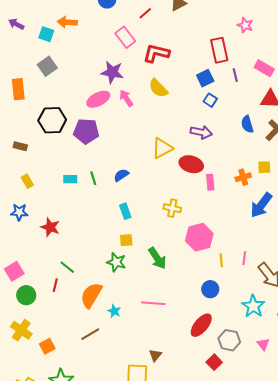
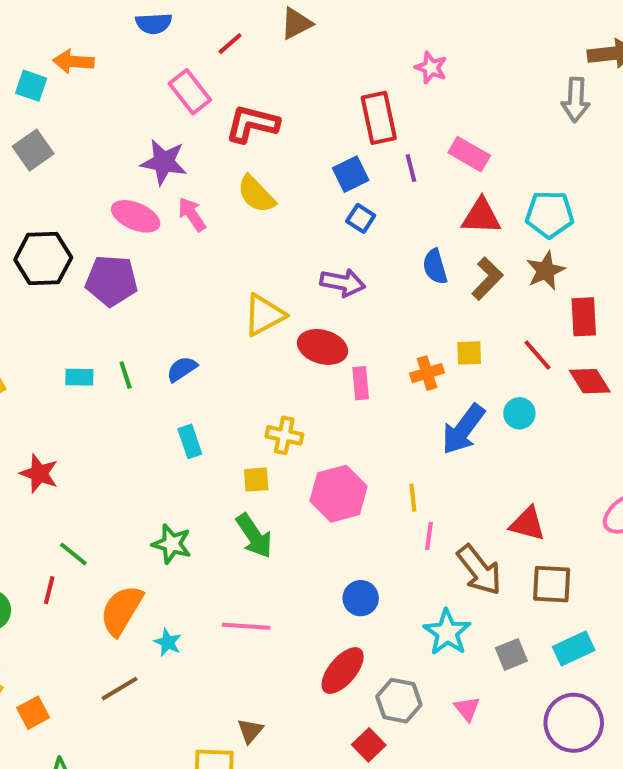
pink ellipse: (98, 99) -> (136, 216), turned 50
yellow square: (126, 240) -> (256, 480), moved
yellow line: (221, 260) -> (413, 498), moved

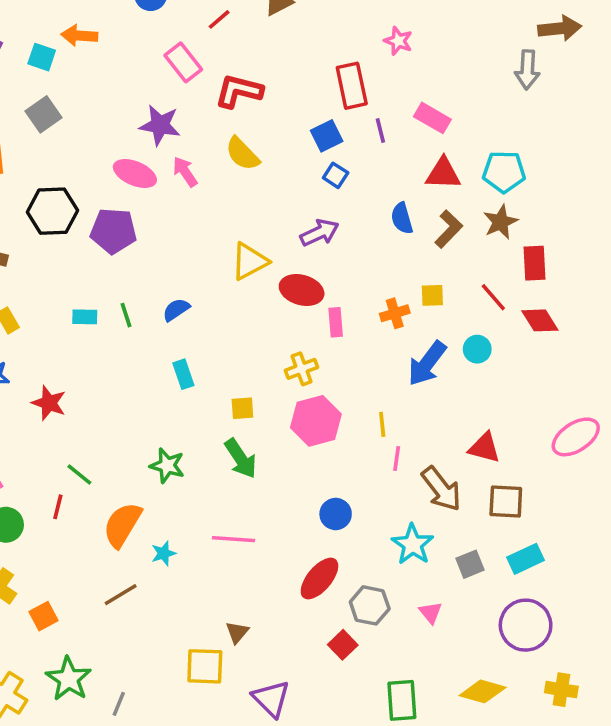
purple arrow: (343, 283) -> (319, 233), turned -36
yellow cross: (284, 435) -> (302, 369), moved, turned -32
cyan star: (168, 642) -> (164, 553), turned 30

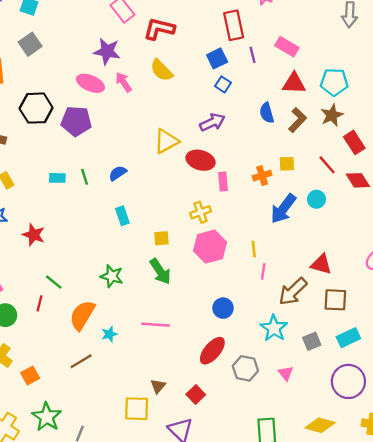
red rectangle: (535, 263) -> (354, 142), turned -30
brown arrow: (441, 489) -> (293, 292), turned 84
red square: (343, 645) -> (196, 394), moved

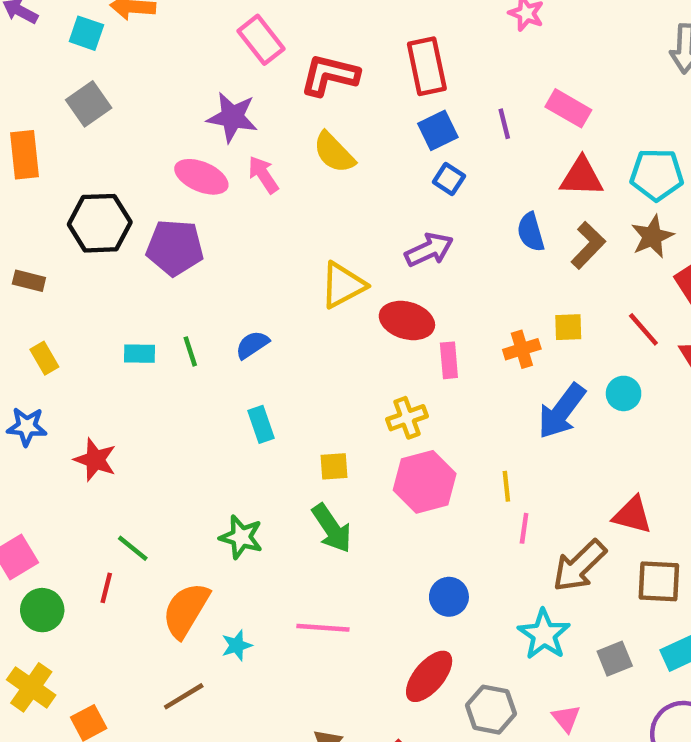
red rectangle: (234, 25) -> (427, 66), moved

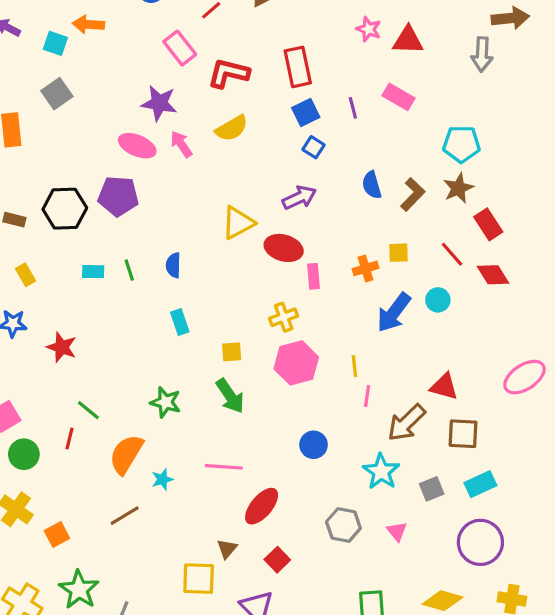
yellow semicircle: (334, 153) -> (232, 128), turned -76
red triangle: (582, 177) -> (408, 40), moved
black hexagon: (100, 223) -> (65, 209), moved
blue semicircle: (252, 345) -> (173, 265), turned -55
red ellipse: (429, 676) -> (262, 506), moved

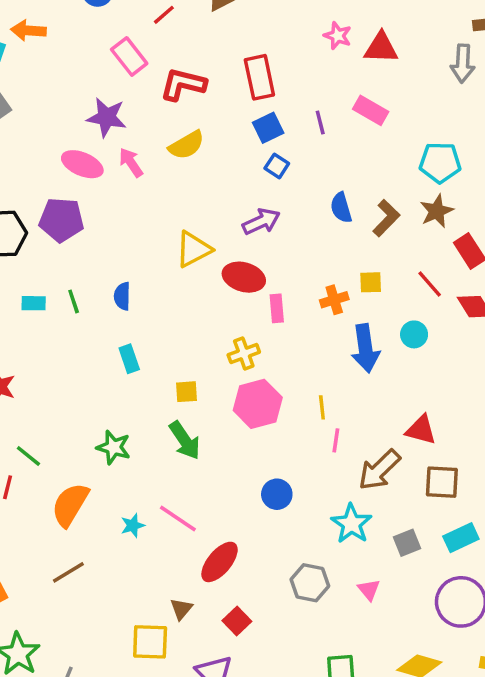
blue arrow: (394, 313) -> (365, 348), turned -45
pink line: (224, 467) -> (178, 519), turned 30
cyan star: (162, 479) -> (133, 525), moved

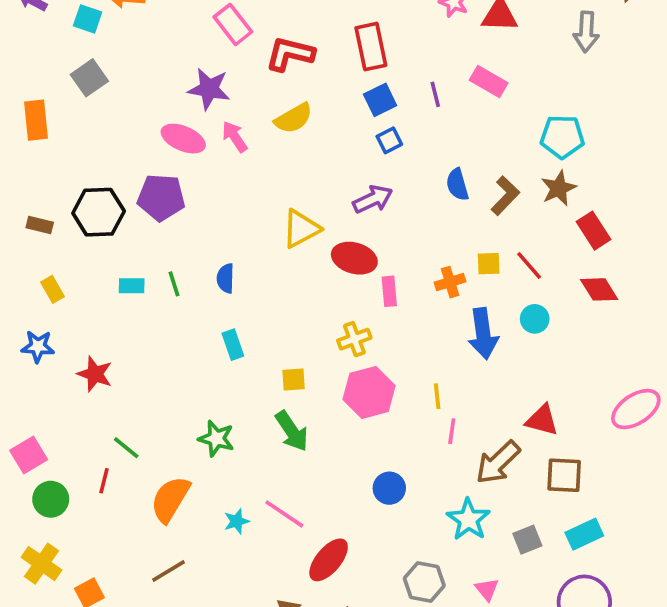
blue square: (277, 166) -> (389, 140), turned 30
red line: (430, 284) -> (529, 266), moved

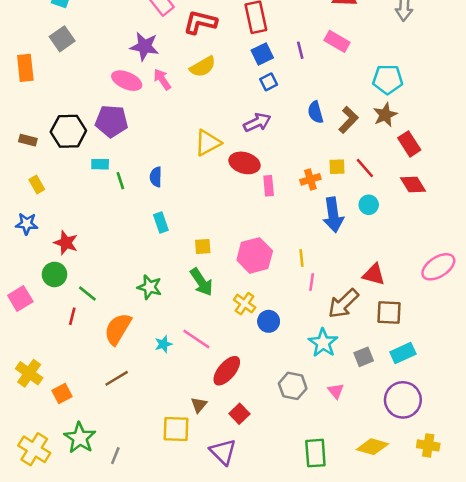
cyan rectangle: (132, 286) -> (100, 164), moved
yellow cross: (354, 339) -> (245, 304), moved, turned -35
green circle: (51, 499) -> (54, 274), moved

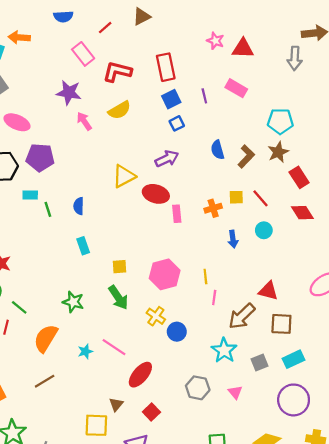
pink ellipse: (127, 81) -> (17, 122), moved
blue arrow: (333, 215) -> (233, 239), size x0.6

